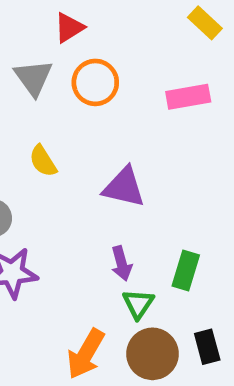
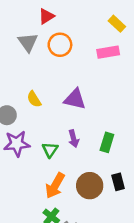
yellow rectangle: (205, 23) -> (117, 24), moved
yellow semicircle: (43, 161) -> (34, 99), moved
green triangle: (138, 304) -> (50, 150), moved

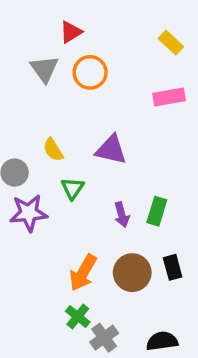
pink rectangle: (108, 52) -> (169, 97), moved
purple arrow: (74, 139) -> (122, 215), moved
green triangle: (50, 150) -> (73, 188), moved

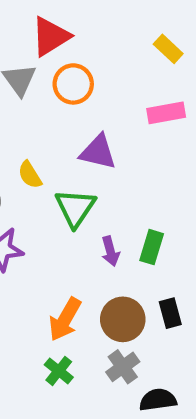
red triangle: (71, 32) -> (50, 36), size x1.5
purple triangle: (111, 150) -> (98, 152), moved
green triangle: (73, 188) -> (75, 208), moved, size x1.5
gray cross: (104, 338) -> (123, 367), moved

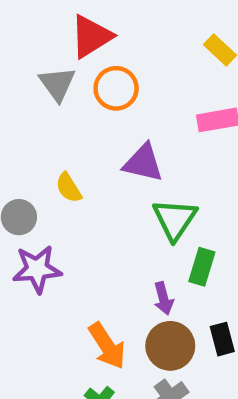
green triangle: (75, 208) -> (175, 219), moved
purple arrow: (110, 251) -> (164, 298), moved
orange arrow: (65, 319) -> (107, 346), turned -63

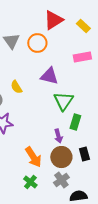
red triangle: (91, 36) -> (53, 20), moved

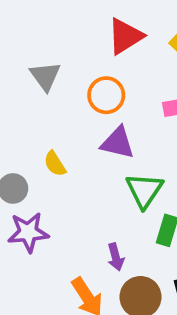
orange circle: (37, 43) -> (106, 95), moved
purple arrow: (58, 136) -> (116, 257), moved

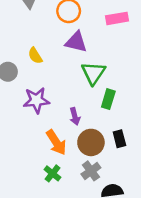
purple star: (28, 232) -> (36, 100), moved

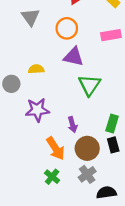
yellow semicircle: (35, 56) -> (36, 69), turned 119
green rectangle: (108, 99) -> (112, 123), moved

